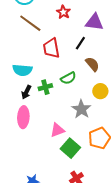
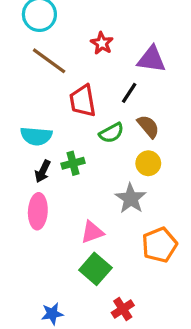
green semicircle: (68, 78) -> (111, 133), moved
yellow circle: (100, 91) -> (148, 163), moved
green square: (70, 148) -> (95, 269), moved

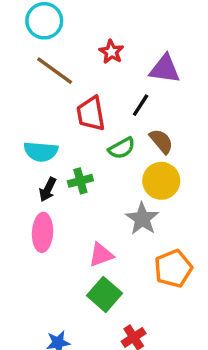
yellow circle: (148, 163) -> (161, 181), size x1.4

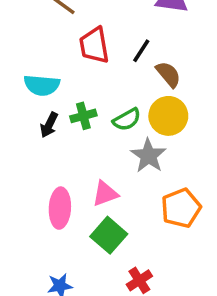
black line: (141, 105) -> (141, 51), moved
green semicircle: (122, 148) -> (127, 120), moved
pink ellipse: (43, 232) -> (60, 208), moved

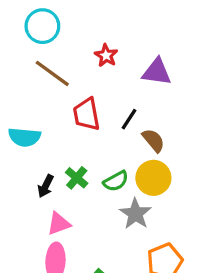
cyan semicircle: (42, 85) -> (24, 137), moved
green cross: (83, 116) -> (77, 178), turned -35
pink triangle: (105, 194) -> (59, 224), moved

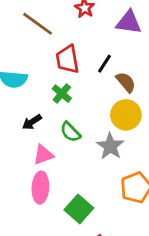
green cross: (77, 178) -> (62, 94), moved
green semicircle: (116, 181) -> (70, 132), moved, turned 75
black arrow: (46, 186) -> (32, 122), turned 30

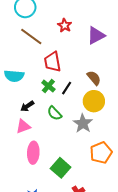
purple triangle: (129, 22) -> (96, 36), turned -36
black line: (105, 64) -> (67, 88), moved
pink triangle: (43, 155) -> (23, 126), moved

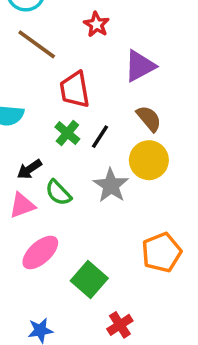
purple triangle: (96, 36) -> (140, 66), moved
green semicircle: (54, 113) -> (58, 193), moved
gray star: (83, 123) -> (111, 185), moved
pink ellipse: (33, 153) -> (40, 252), turned 45

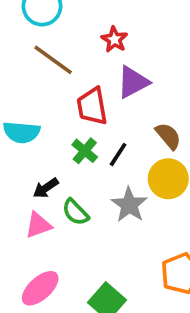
purple triangle: (140, 66) -> (133, 82), moved
pink ellipse: (40, 252) -> (40, 288), moved

